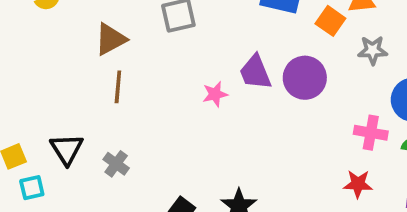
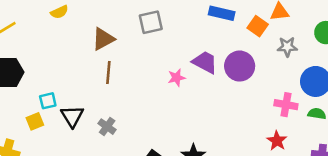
purple trapezoid: (255, 72) -> (205, 62), turned 140
red star: (358, 184) -> (277, 141), turned 30
cyan square: (32, 188) -> (48, 101), moved

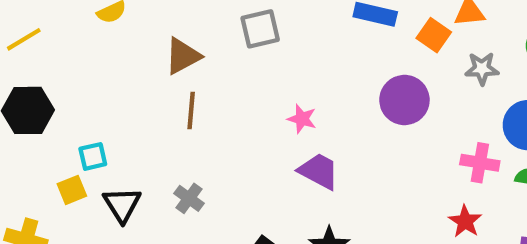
purple trapezoid: (205, 62) -> (319, 171), moved
pink star: (177, 78) -> (302, 119), turned 30
black triangle: (72, 116) -> (122, 205), moved

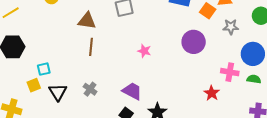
brown triangle: (183, 56) -> (87, 21), turned 36
purple trapezoid: (319, 171) -> (132, 91), moved
red star: (465, 221) -> (212, 93), moved

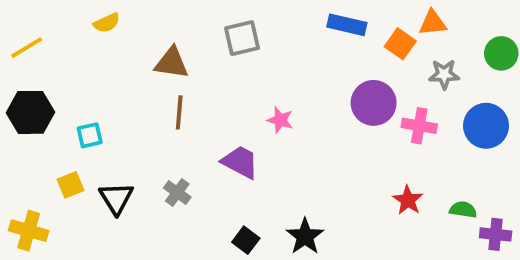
cyan square: (44, 69) -> (90, 135), moved
pink cross: (230, 72) -> (419, 126), moved
green semicircle: (254, 79) -> (463, 210), moved
purple trapezoid: (132, 91) -> (240, 162), moved

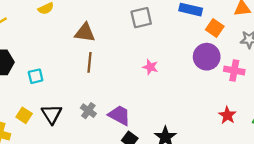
gray square: (242, 38) -> (141, 18), moved
orange square: (400, 44) -> (215, 28), moved
purple trapezoid: (240, 162) -> (119, 115), moved
yellow square: (71, 185) -> (24, 115), moved, turned -35

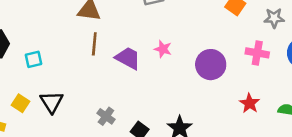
purple circle: (207, 57) -> (211, 65), moved
gray cross: (88, 111) -> (106, 116), moved
purple trapezoid: (119, 115) -> (128, 58), moved

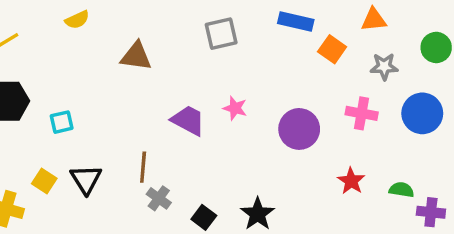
brown line: (94, 44) -> (143, 167), moved

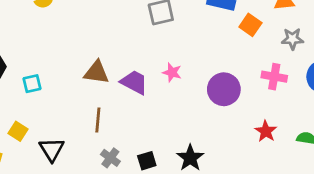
brown triangle: (136, 56) -> (96, 72), moved
black triangle: (86, 179) -> (52, 149), moved
gray cross: (159, 198) -> (110, 158), moved
black square: (204, 217) -> (147, 161), turned 36

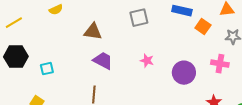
brown triangle: (96, 72) -> (93, 32), moved
purple trapezoid: (134, 82) -> (103, 61), moved

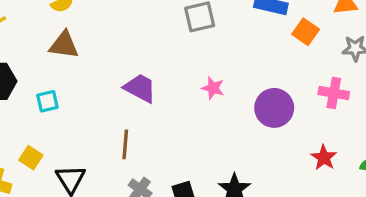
brown triangle: (93, 32) -> (64, 45), moved

